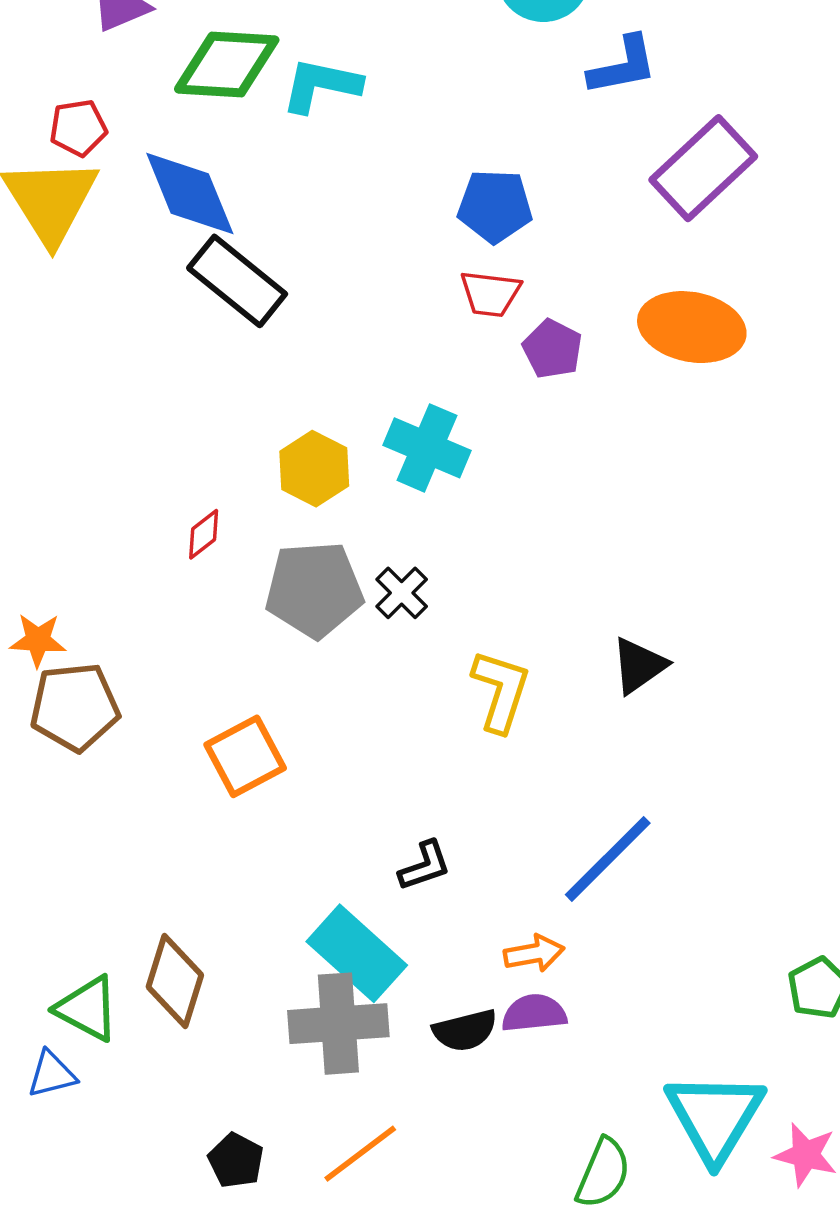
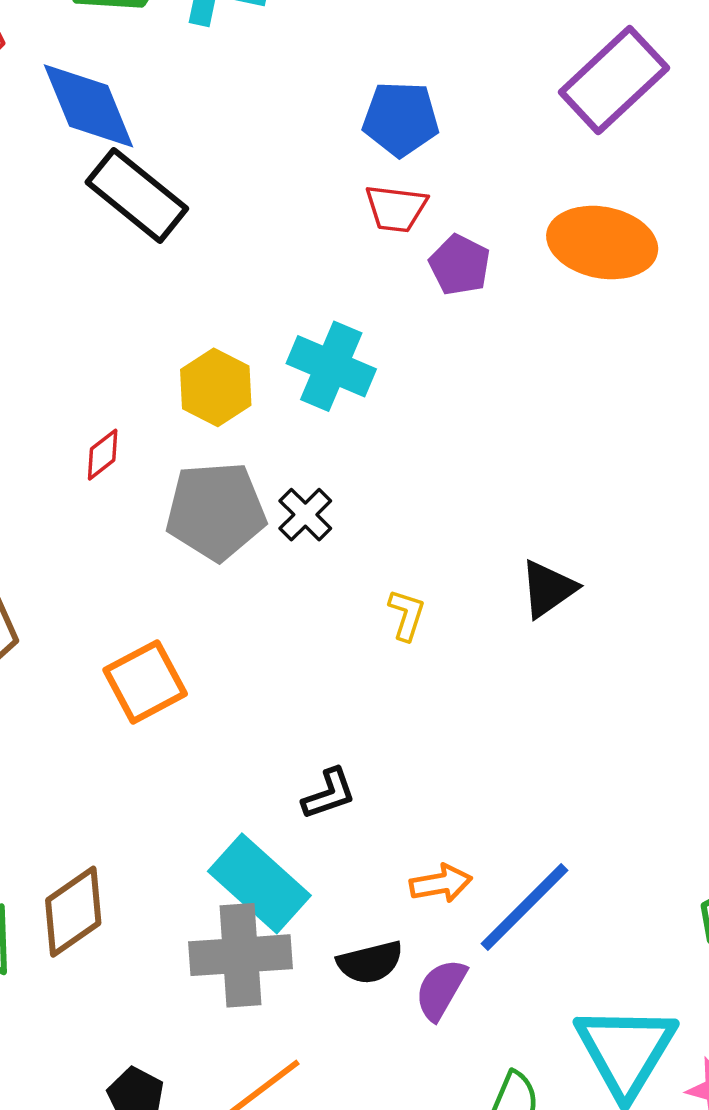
yellow L-shape: (501, 691) -> (407, 615), size x0.6
blue line: (608, 859) -> (524, 907), moved
brown diamond: (175, 981) -> (73, 912), turned 38
purple semicircle: (534, 1013) -> (441, 989), moved, turned -54

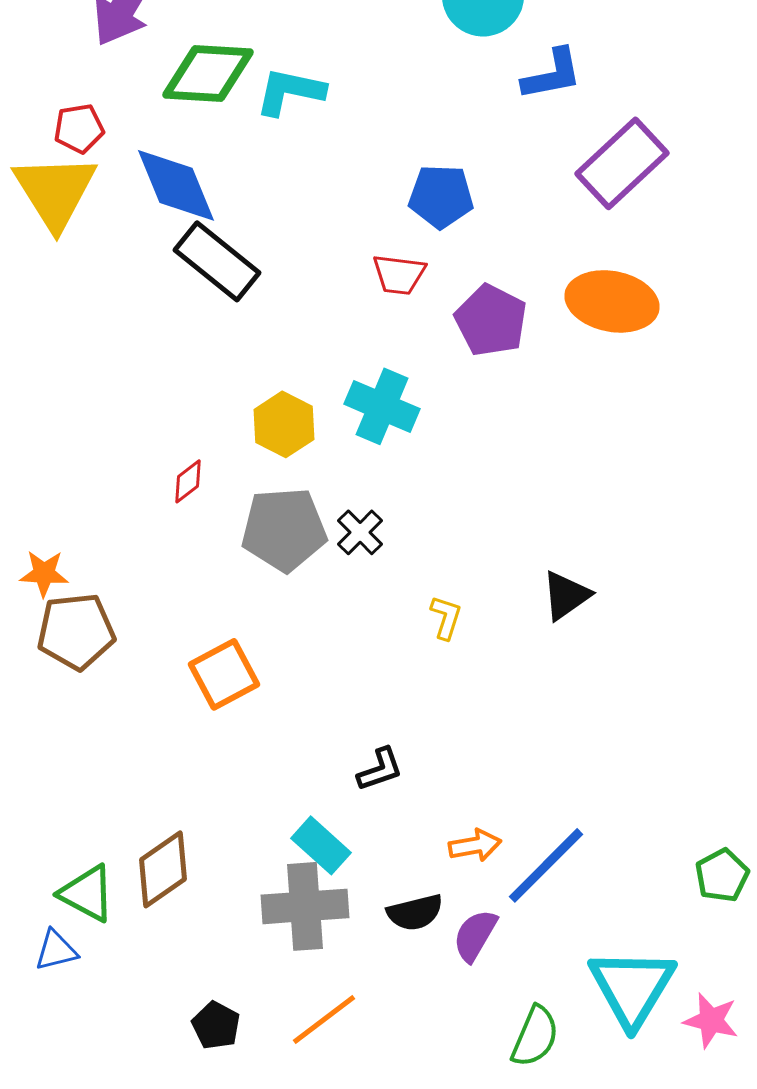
red trapezoid: (396, 208) -> (399, 274), moved
purple pentagon: (460, 265) -> (491, 320), size x1.4
cyan rectangle: (259, 883) -> (321, 845), size x0.7

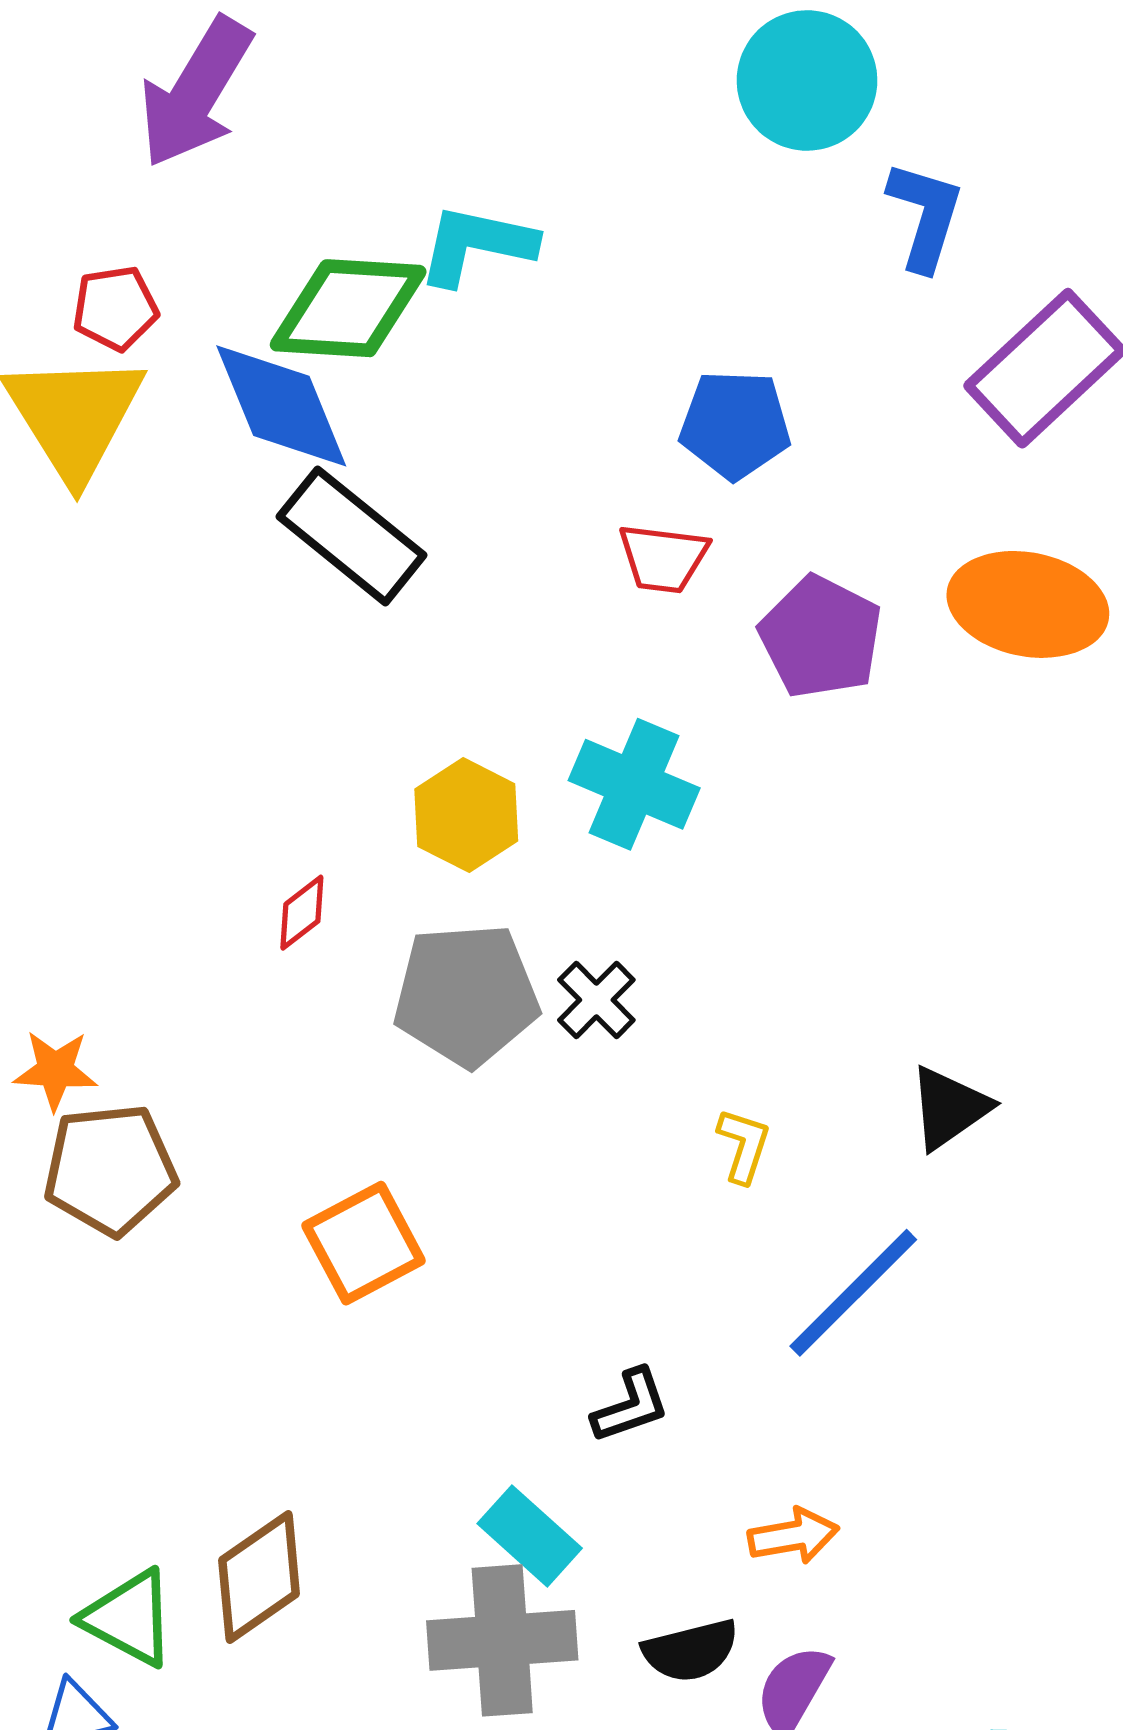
green diamond: (208, 73) -> (348, 308), moved
blue L-shape: (552, 74) -> (925, 216), turned -62
blue line: (546, 865) -> (853, 1293), moved

